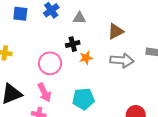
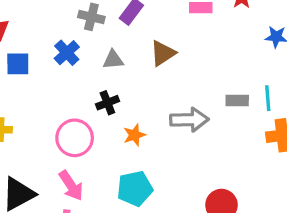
brown triangle: (116, 31) -> (163, 53), moved
orange star: (86, 58) -> (134, 135), moved

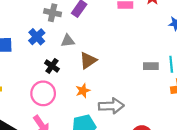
brown triangle: (163, 53) -> (88, 61), moved
black cross: (107, 103) -> (52, 66), moved, turned -32
gray arrow: (189, 120) -> (111, 106), moved

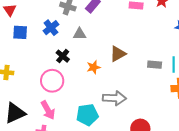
brown triangle: (88, 61) -> (118, 54), moved
orange star: (83, 91) -> (93, 67), moved

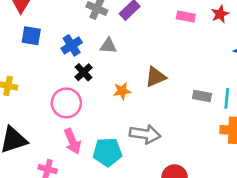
blue cross: (51, 28) -> (72, 45), moved
pink arrow: (48, 110) -> (72, 141), moved

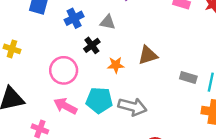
black cross: (83, 72) -> (92, 45), moved
pink arrow: (72, 141) -> (65, 106), turned 135
cyan pentagon: (107, 152) -> (99, 100), moved

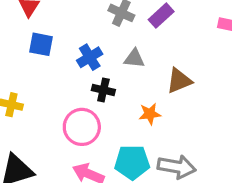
black cross: (92, 45) -> (103, 90), moved, turned -35
brown triangle: (148, 55) -> (179, 81), moved

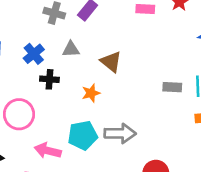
brown triangle: (179, 81) -> (111, 62), turned -50
pink circle: (82, 127) -> (19, 114), moved

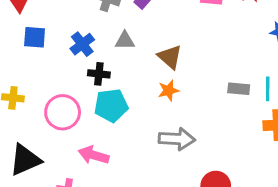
orange star: (91, 93) -> (168, 90), moved
cyan pentagon: (83, 135) -> (111, 105), moved

